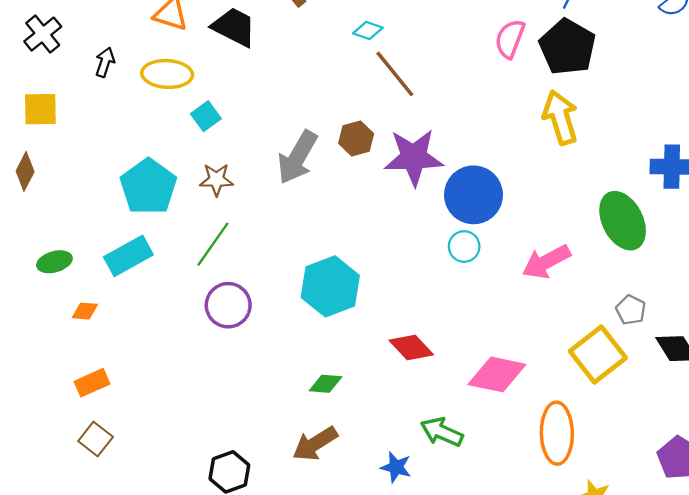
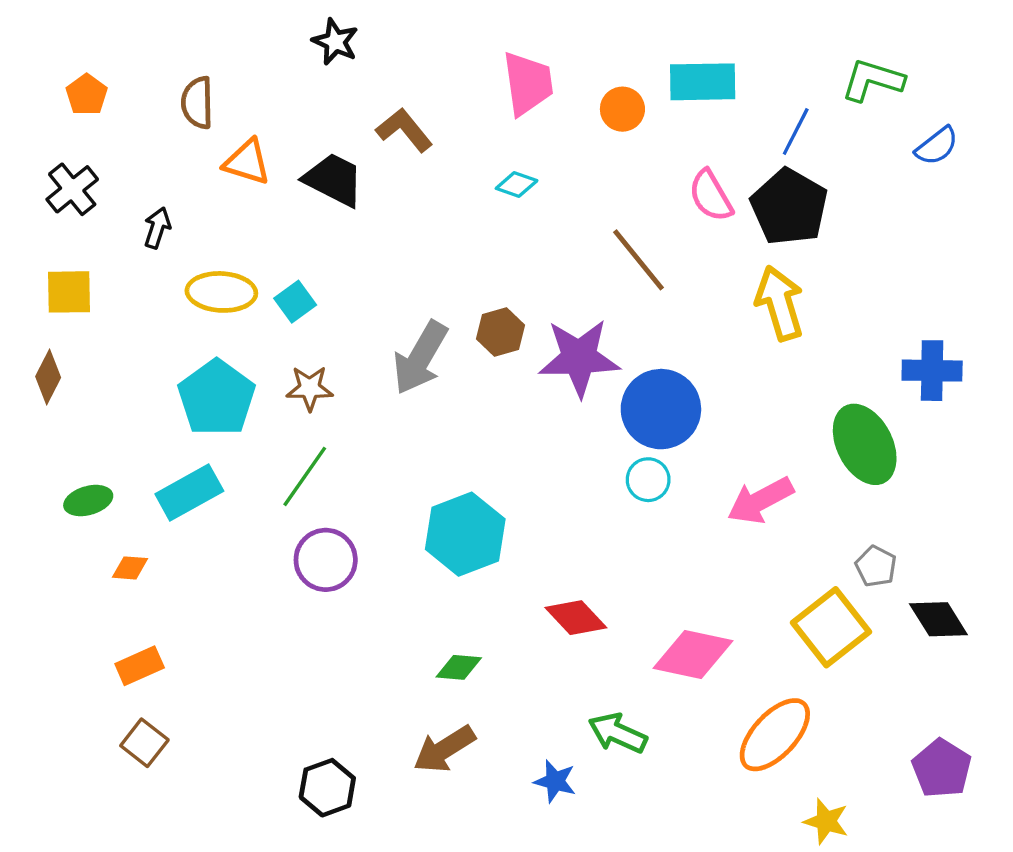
pink semicircle: (510, 39) -> (711, 196), turned -51
yellow ellipse: (167, 74) -> (221, 292), moved
brown line: (395, 74) -> (638, 260), moved
orange ellipse: (557, 433) -> (775, 735), turned 44

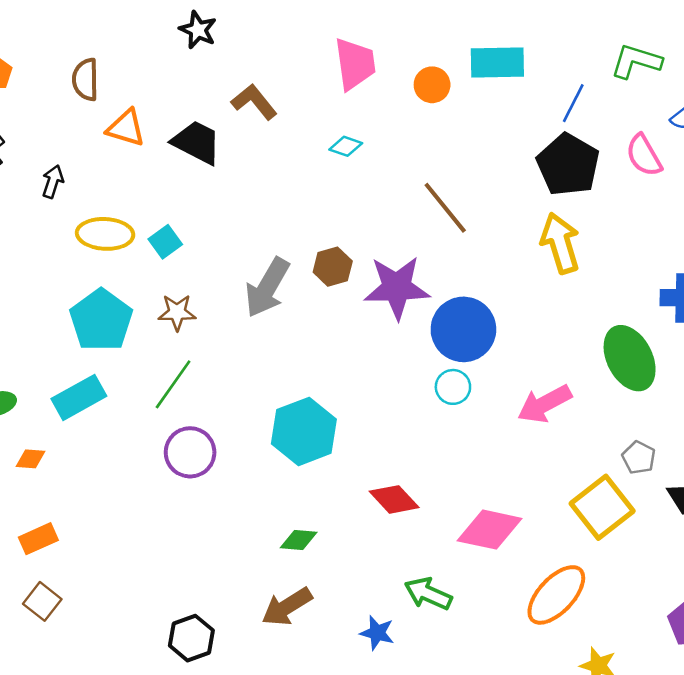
pink semicircle: (711, 196) -> (644, 155), moved

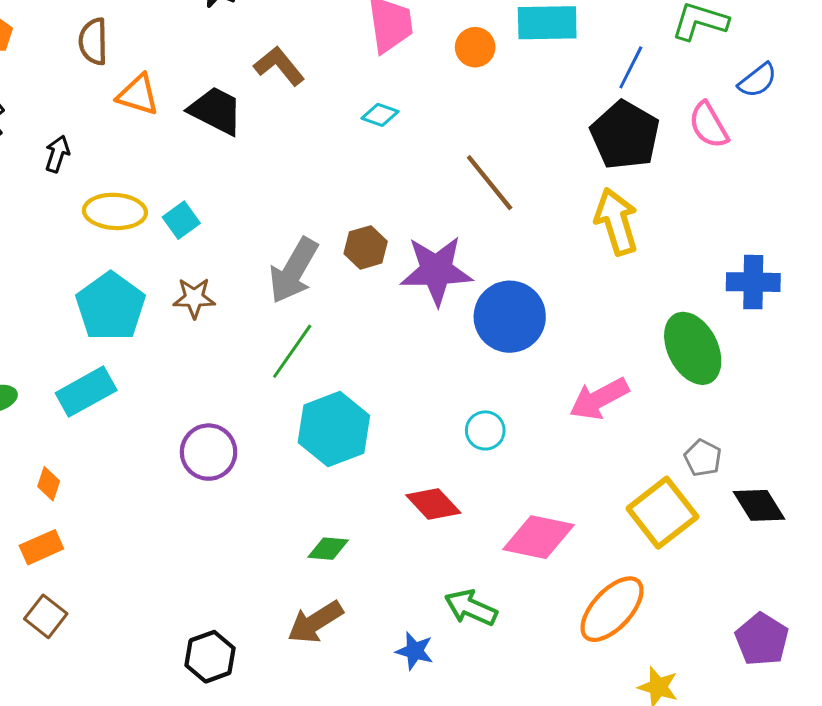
green line: (173, 384) -> (292, 351), moved
cyan circle: (453, 387) -> (485, 430), moved
orange diamond: (30, 459) -> (49, 484), moved, turned -76

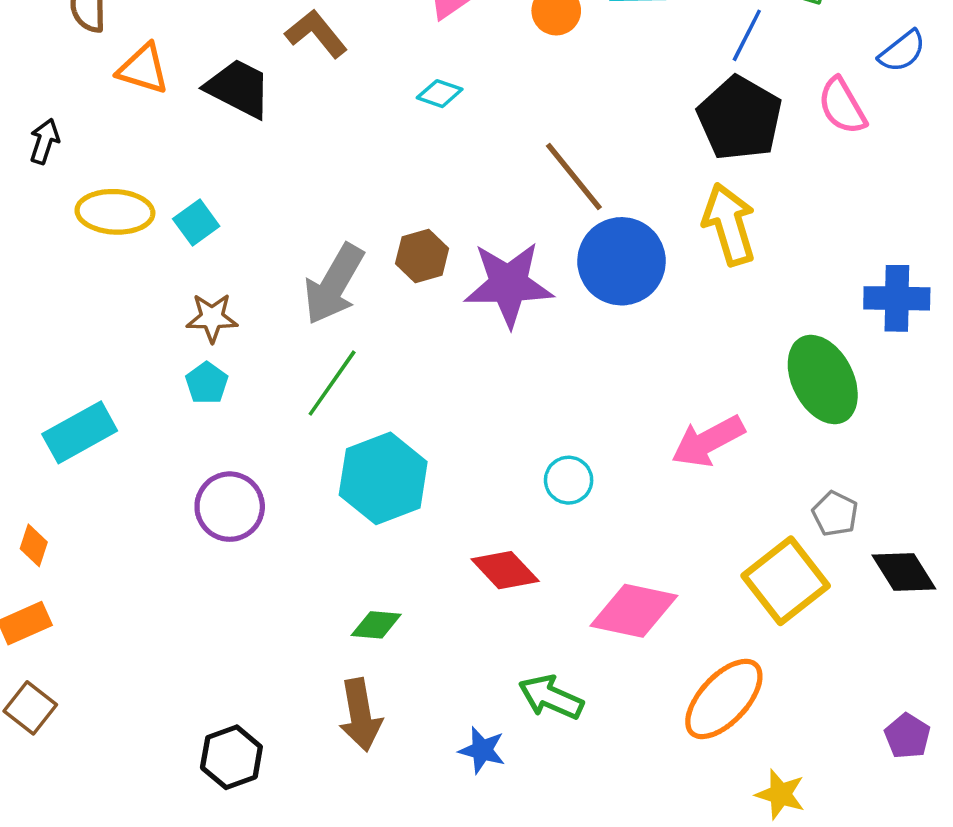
cyan pentagon: (111, 307) -> (207, 383), moved, size x0.5
blue circle: (510, 317) -> (622, 261), moved
brown arrow: (315, 622) -> (360, 715), turned -68
purple pentagon: (762, 639) -> (907, 736), size x0.7

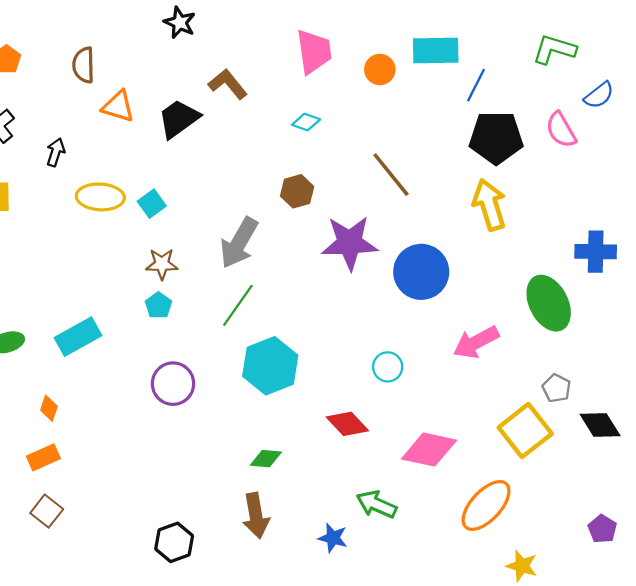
blue line: (747, 35) -> (476, 85), moved
black trapezoid: (239, 88) -> (179, 119), turned -63
black pentagon: (740, 118) -> (496, 138), turned -30
brown hexagon: (422, 256) -> (297, 191), moved
blue circle: (622, 261) -> (421, 272), moved

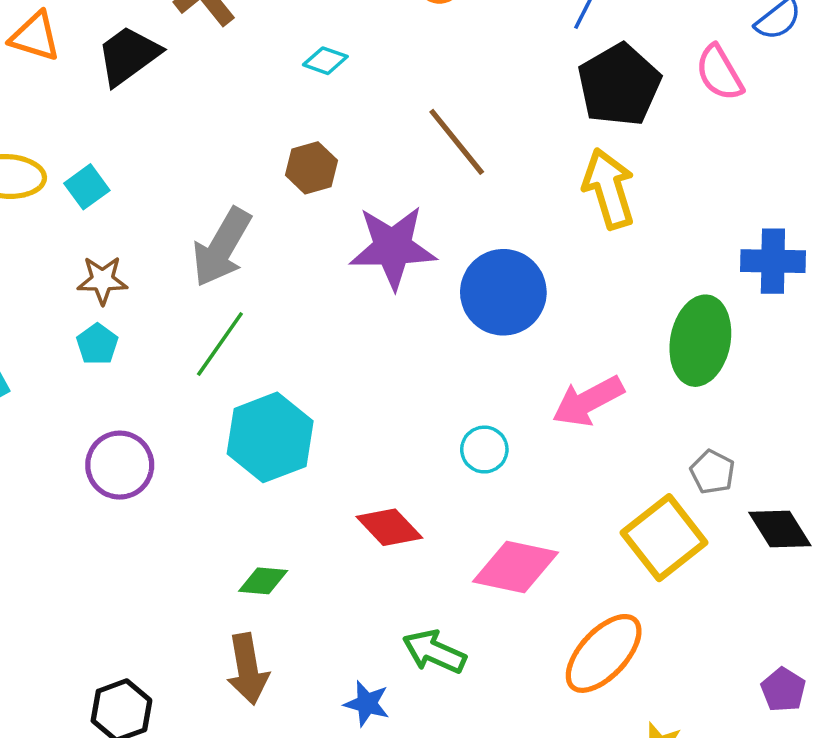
black pentagon: (496, 138) -> (619, 85), turned -30
green ellipse: (549, 303) -> (700, 341), turned 38
cyan circle: (388, 367) -> (484, 450), moved

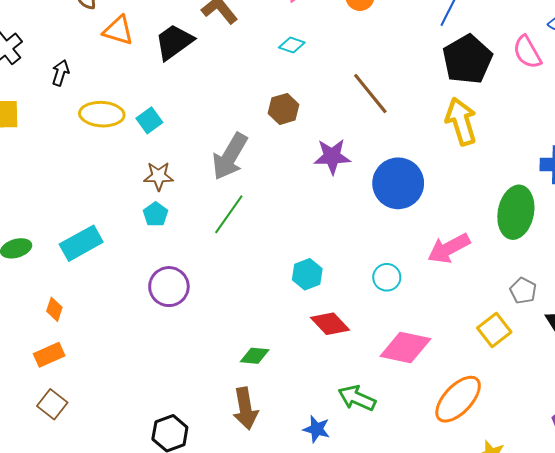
purple star: (393, 247) -> (332, 156), size x0.7
cyan hexagon: (270, 437) -> (307, 274), moved, size x0.6
yellow square: (664, 538) -> (494, 330), size x0.7

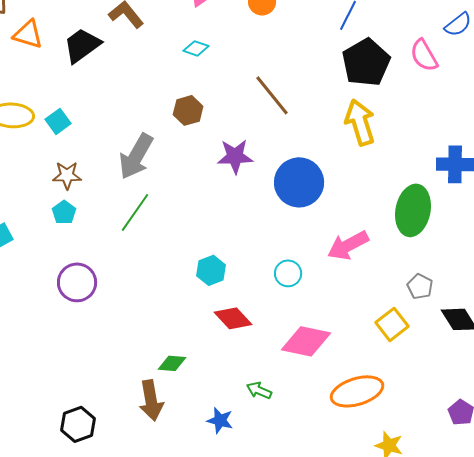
green diamond: (255, 356) -> (172, 363), moved
green arrow: (357, 398) -> (259, 390), size x0.7
orange ellipse: (458, 399) -> (357, 391), turned 30

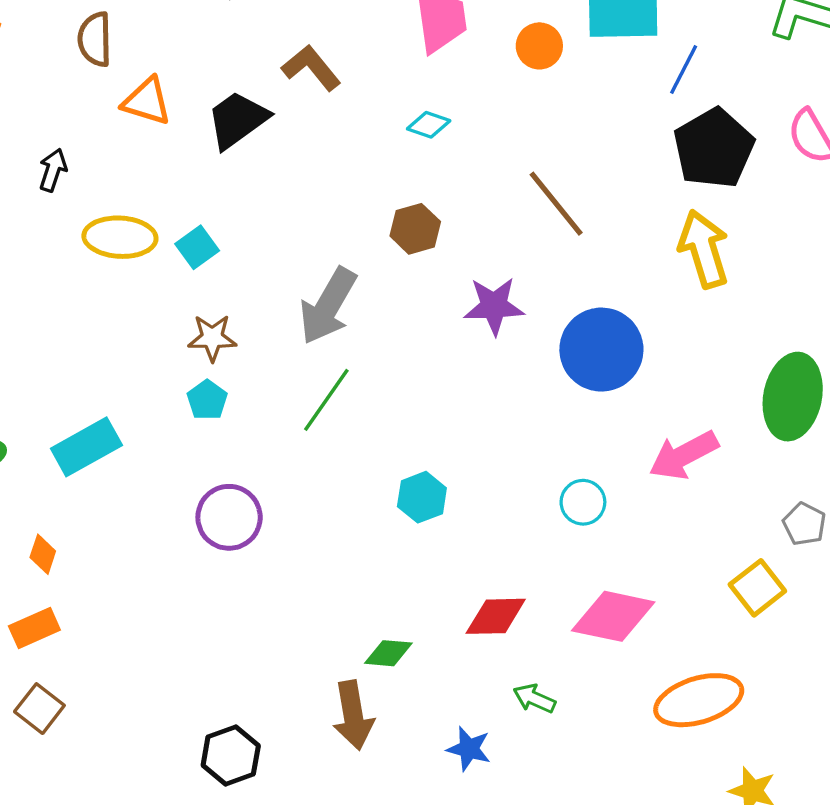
cyan hexagon: (211, 270) -> (422, 497), moved
red diamond: (233, 318) -> (496, 616), moved, turned -48

